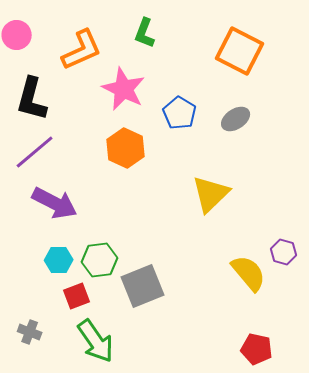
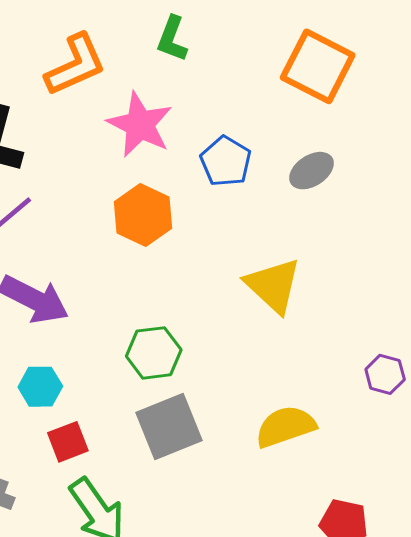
yellow triangle: (211, 194) -> (273, 286), turned -33
green hexagon: (100, 260) -> (154, 353), moved
yellow semicircle: (249, 273) -> (285, 426), moved, turned -69

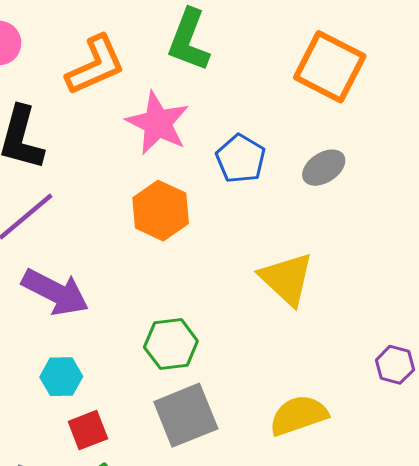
green L-shape: (172, 39) -> (189, 40), size x1.4

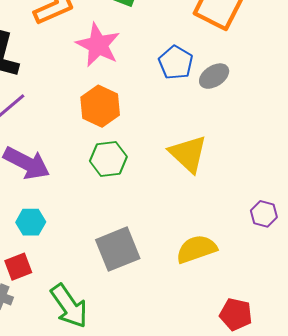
blue pentagon: (241, 159) -> (176, 63), moved
green hexagon: (171, 344) -> (108, 159), moved
red square: (88, 430) -> (18, 267), moved

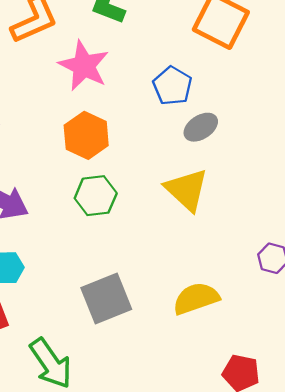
gray ellipse: (214, 76) -> (201, 127), moved

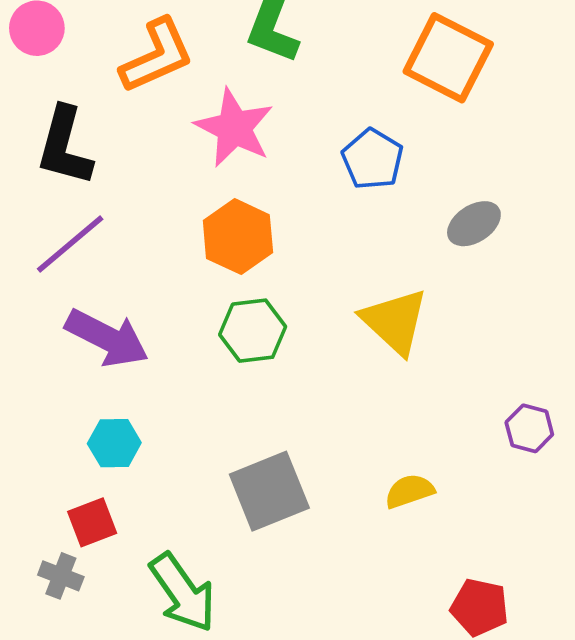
gray ellipse: (201, 127) -> (474, 224), moved
yellow semicircle: (196, 298) -> (409, 491), size x0.7

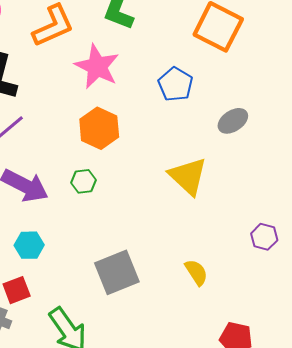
green hexagon: (253, 331) -> (83, 181), moved, size x0.7
yellow semicircle: (409, 491) -> (196, 272), turned 76

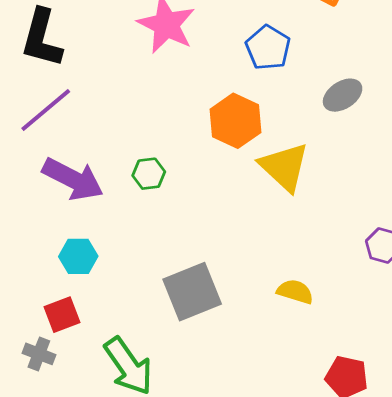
orange hexagon: (99, 128) -> (235, 121), moved
yellow semicircle: (196, 272) -> (295, 292), turned -40

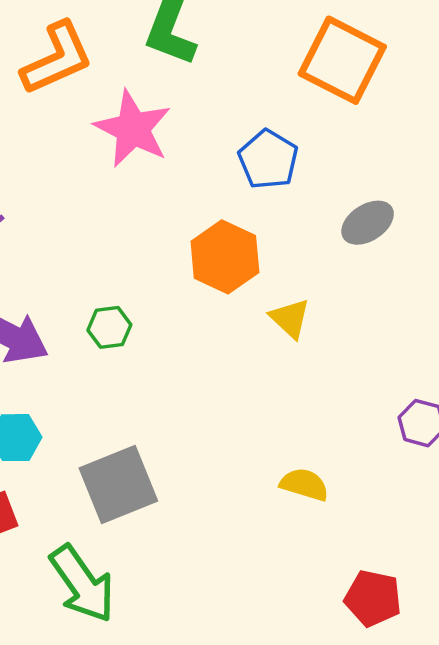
yellow triangle: (284, 167) -> (290, 318), size x0.6
gray square: (192, 292) -> (118, 484), moved

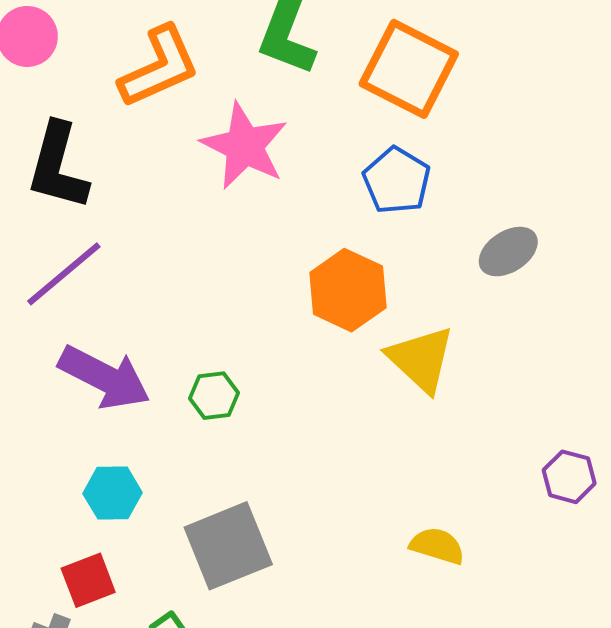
orange square: (342, 60) -> (409, 69), moved
yellow triangle: (290, 318) -> (421, 359), size x1.5
green hexagon: (109, 327) -> (214, 396), moved

